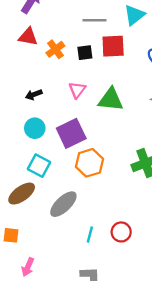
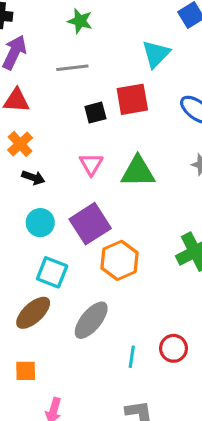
gray line: (94, 20) -> (72, 68), moved
orange cross: (55, 49) -> (20, 144), moved
black arrow: (34, 95) -> (33, 178), turned -133

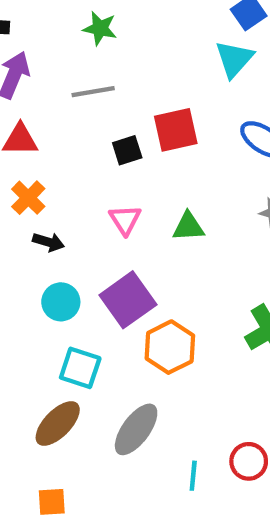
cyan triangle: (156, 54) -> (234, 59), moved
green triangle: (138, 172) -> (188, 227), size x0.7

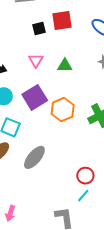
orange hexagon: (170, 347) -> (63, 110), moved
cyan line: (193, 476) -> (83, 196), moved, turned 32

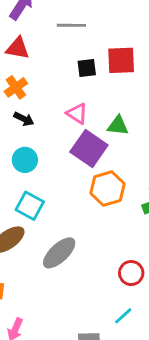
pink triangle: (36, 60) -> (77, 114), turned -35
purple square: (35, 97) -> (89, 148), moved, turned -30
red circle: (85, 176) -> (131, 273), moved

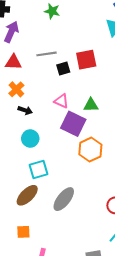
gray line: (71, 25) -> (47, 54), moved
cyan square: (30, 206) -> (38, 170), turned -36

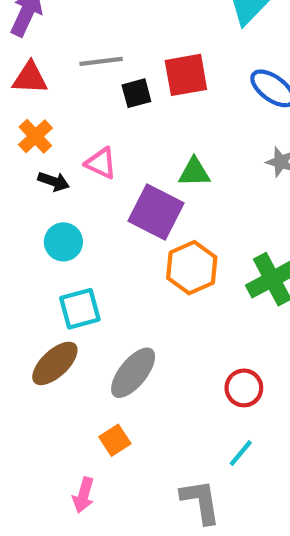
pink triangle: (61, 101) -> (101, 163), moved
orange square: (23, 232) -> (115, 440), moved, turned -32

